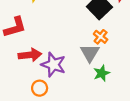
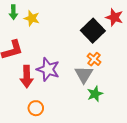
red arrow: (30, 55) -> (27, 77), turned 95
purple star: (53, 65) -> (48, 69), moved

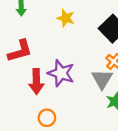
yellow star: (32, 18) -> (66, 18), moved

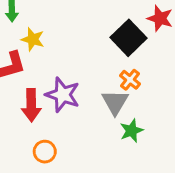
yellow star: (66, 18) -> (33, 39), moved

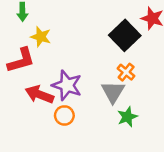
red arrow: (31, 105) -> (39, 94), turned 112
orange circle: (45, 152) -> (64, 115), moved

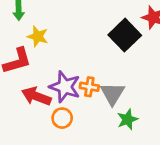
orange cross: (126, 72) -> (89, 87), moved, turned -30

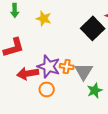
yellow star: (38, 36) -> (44, 18), moved
red arrow: (36, 96) -> (28, 73), turned -30

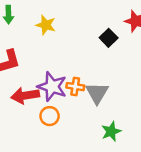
black square: (93, 28) -> (109, 38), size x0.6
green star: (95, 90) -> (111, 131), moved

